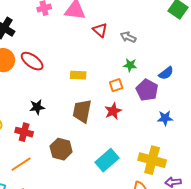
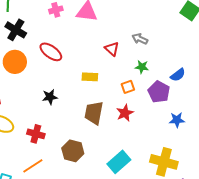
red triangle: (100, 30) -> (112, 49), moved
red ellipse: (32, 61) -> (51, 52), moved
black star: (37, 107) -> (50, 97), moved

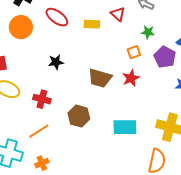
yellow rectangle: (90, 77) -> (92, 24), moved
brown trapezoid: (94, 113) -> (100, 78), turned -85
cyan rectangle: (119, 162) -> (125, 127), turned 40

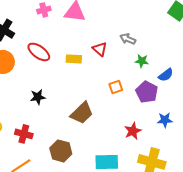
green star: (148, 32) -> (142, 61), moved
brown trapezoid: (100, 78) -> (82, 113), turned -60
red star: (131, 78) -> (133, 131), moved

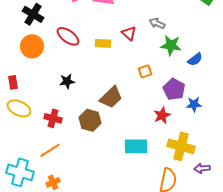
green star: (142, 61) -> (171, 45), size x1.5
purple pentagon: (147, 92) -> (174, 89), moved
brown hexagon: (61, 151) -> (90, 120), moved

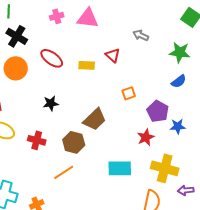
gray arrow: (157, 23) -> (141, 35), moved
green star: (171, 45) -> (180, 52), moved
orange line: (50, 150) -> (64, 172), moved

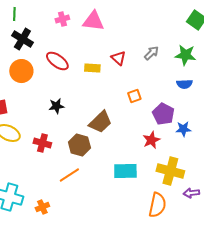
gray arrow: (141, 35) -> (151, 53), moved, turned 112
blue semicircle: (179, 81) -> (184, 84), turned 35

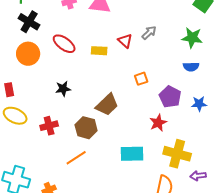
gray arrow: (151, 53) -> (149, 33), moved
blue star: (183, 129) -> (199, 104), moved
red cross: (42, 143) -> (49, 126), turned -30

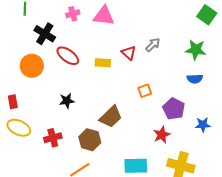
black cross: (29, 22) -> (45, 34), moved
blue star: (199, 104) -> (203, 125), moved

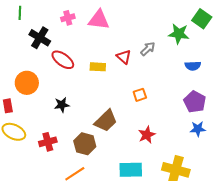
green star: (196, 50) -> (179, 34), moved
orange circle: (32, 66) -> (27, 83), moved
blue semicircle: (195, 79) -> (193, 66), moved
purple pentagon: (174, 109) -> (195, 102), moved
red star: (162, 135) -> (147, 135), moved

